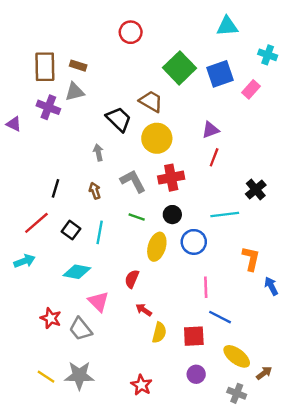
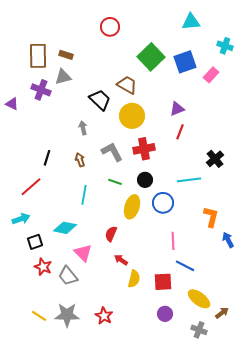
black square: (71, 230) -> (35, 242), moved, turned 35
red star: (141, 385) -> (104, 316), moved

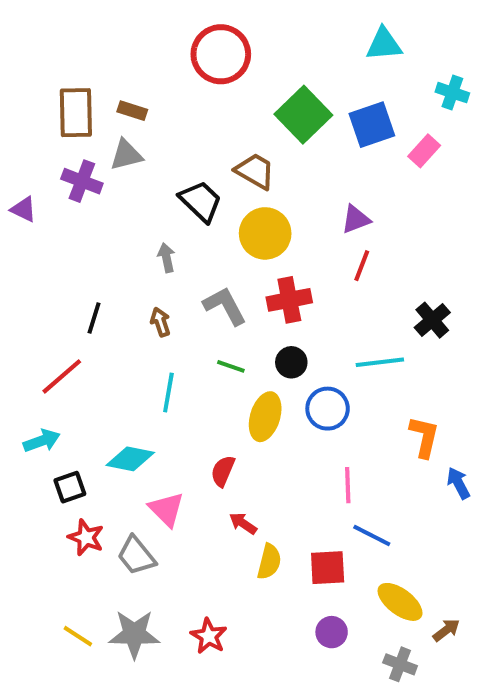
red circle: (110, 27) -> (221, 54), size x1.5

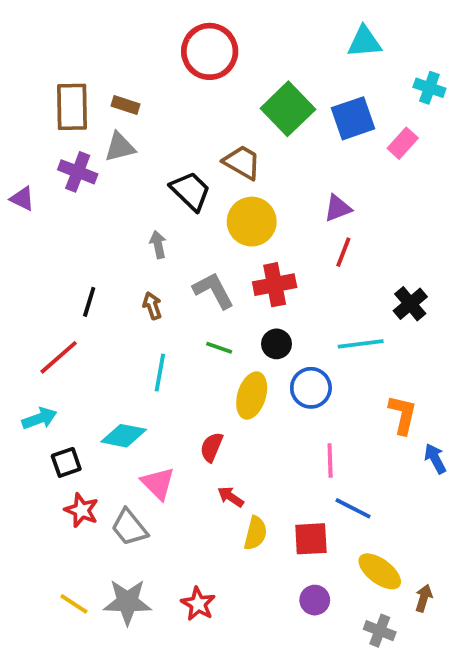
brown arrow: (446, 630) -> (424, 598), turned -36

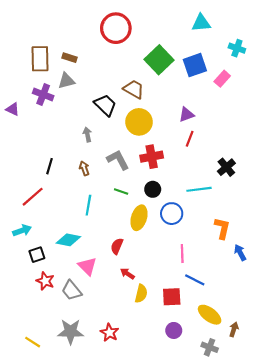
yellow line: (74, 604) -> (33, 342), moved

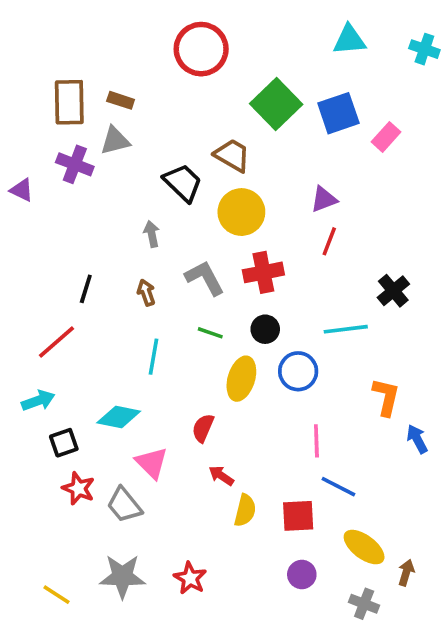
cyan cross: (237, 48) -> (424, 49), moved

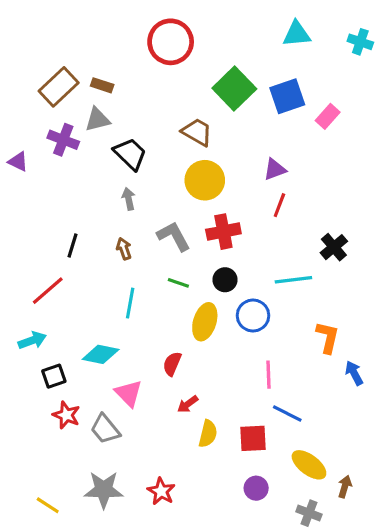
brown rectangle: (69, 102) -> (59, 87), turned 48
black trapezoid: (183, 183) -> (130, 154), moved
red arrow: (221, 476) -> (188, 404), turned -70

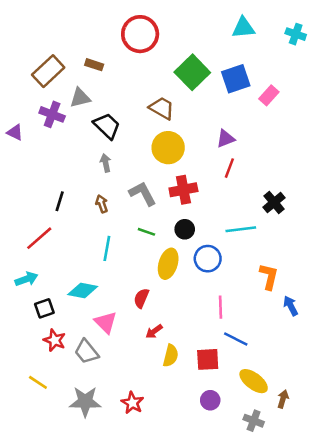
brown rectangle: (102, 85) -> (94, 65), moved
yellow line: (48, 505) -> (38, 382), moved

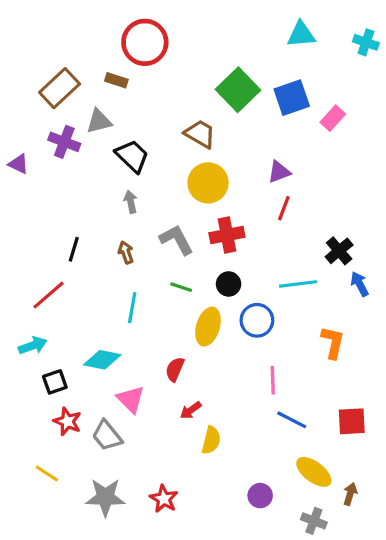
red circle: (140, 34) -> (145, 42), moved
blue arrow: (291, 306) -> (360, 284), moved
red square: (208, 359) -> (352, 421), moved

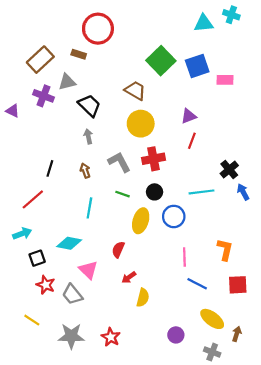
cyan cross: (366, 42) -> (231, 15), moved
pink rectangle: (333, 118) -> (225, 80), turned 49
orange L-shape: (333, 342) -> (225, 250), moved

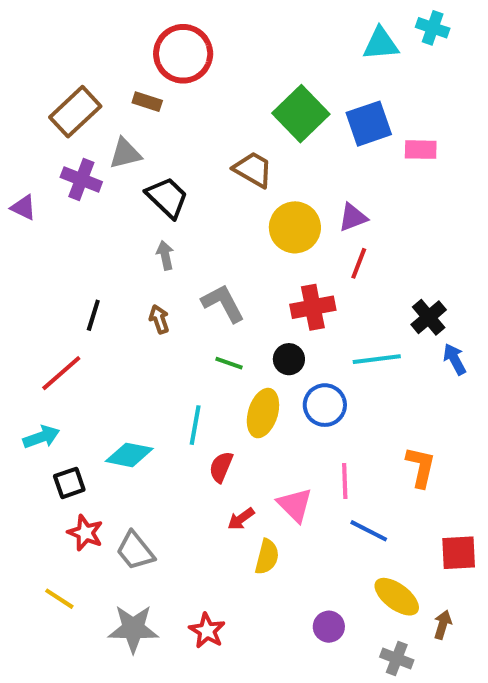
yellow circle: (141, 124) -> (295, 227), moved
red cross: (153, 159) -> (313, 307), moved
cyan line: (89, 208) -> (195, 425), moved
pink triangle: (88, 270) -> (295, 505), moved
red square: (238, 285) -> (459, 553), moved

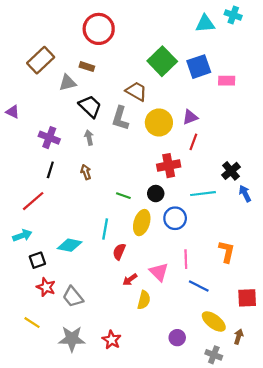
brown rectangle: (147, 102) -> (87, 67), moved
purple cross: (81, 179) -> (49, 138), moved
gray L-shape: (223, 303) -> (120, 118), moved, turned -135

